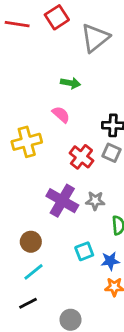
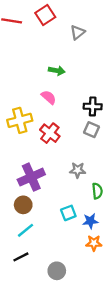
gray triangle: (95, 38) -> (78, 32), size x0.6
red cross: (81, 157) -> (50, 133), moved
purple cross: (62, 201) -> (31, 177), moved, turned 36

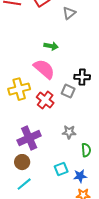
pink semicircle: (49, 97) -> (44, 69), size x1.6
gray square: (91, 130) -> (68, 91), moved

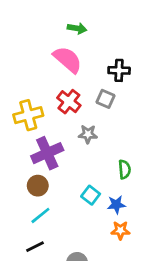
yellow cross: (19, 89) -> (28, 115), moved
gray square: (68, 91) -> (105, 99), moved
gray star: (69, 132) -> (88, 134), moved
cyan square: (61, 169) -> (91, 195), turned -32

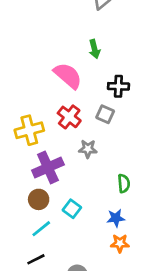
green arrow: (77, 28) -> (94, 49), moved, turned 66
cyan square: (91, 195) -> (72, 209), moved

